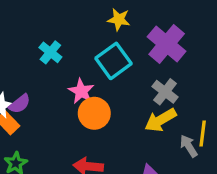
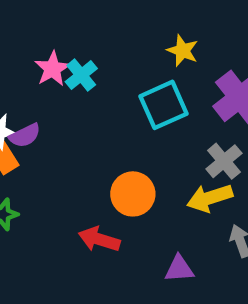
pink star: (81, 91) -> (52, 69), moved
orange circle: (94, 113) -> (133, 194), moved

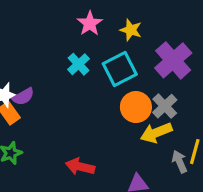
pink star: (52, 69) -> (90, 23), moved
cyan cross: (81, 75) -> (79, 64), moved
orange circle: (133, 194) -> (136, 107), moved

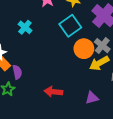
cyan cross: (79, 64) -> (25, 27), moved
purple semicircle: (23, 97) -> (17, 72), moved, turned -64

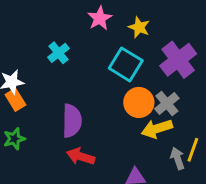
cyan square: (70, 26) -> (126, 64), turned -35
purple semicircle: (17, 72) -> (72, 121), moved, size x1.5

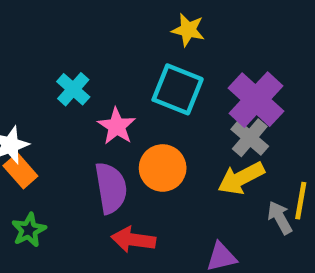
pink star: (100, 18) -> (117, 126), moved
purple cross: (178, 60) -> (256, 100), moved
orange circle: (139, 102) -> (163, 168), moved

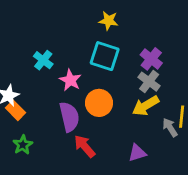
purple cross: (256, 100) -> (151, 59), size x0.7
red arrow: (133, 240) -> (85, 146), turned 45

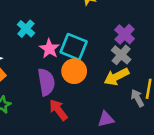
cyan square: (105, 56) -> (74, 47), moved

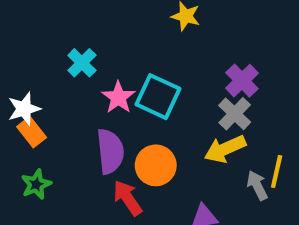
orange circle: (74, 71) -> (156, 165), moved

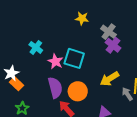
gray cross: (235, 114) -> (109, 32), moved

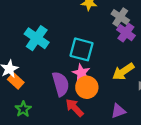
cyan cross: (36, 47) -> (37, 38), size x1.5
pink star: (55, 61) -> (81, 73), moved

